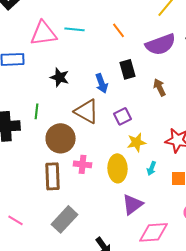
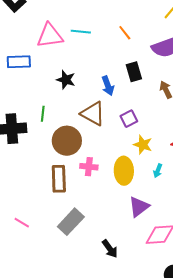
yellow star: (136, 142) -> (143, 145), turned 30

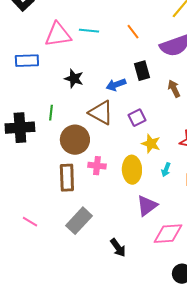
blue arrow: (108, 86) -> (116, 85), turned 90

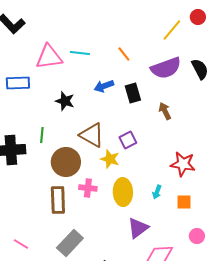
blue arrow: (116, 85) -> (104, 86), moved
yellow star: (151, 144) -> (110, 159), moved

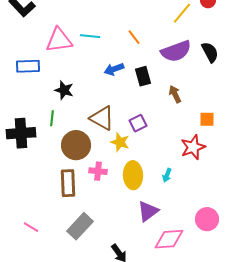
black star: (65, 101) -> (64, 90), moved
red star: (183, 164) -> (193, 147), turned -30
orange square: (184, 202) -> (207, 119), moved
pink circle: (197, 236) -> (207, 219), size x1.5

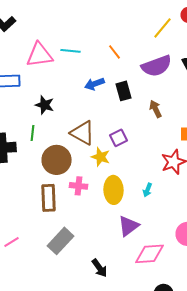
pink line: (31, 227) -> (12, 242), turned -63

